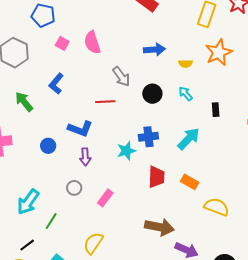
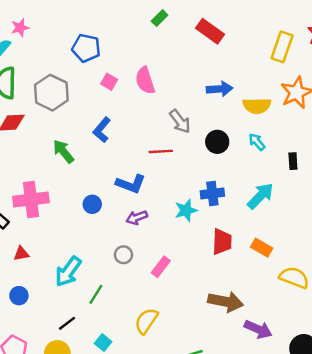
yellow semicircle: (186, 64) -> (257, 106), size x1.6
purple arrow: (85, 157) -> (137, 218), turned 72

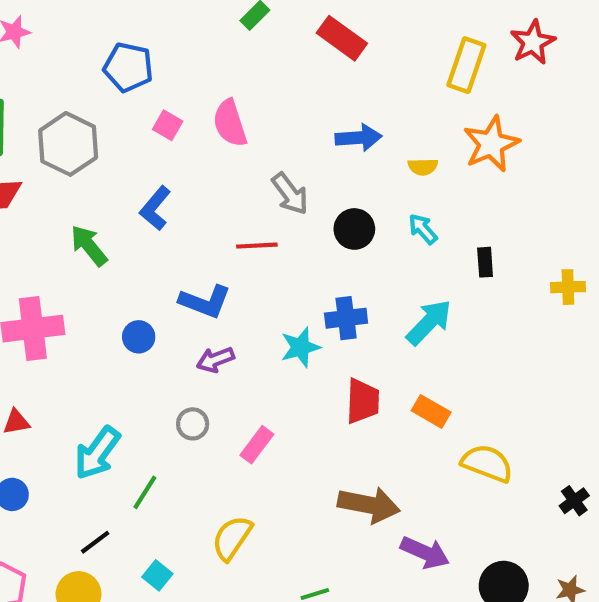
yellow semicircle: (257, 106) -> (423, 167), size x0.6

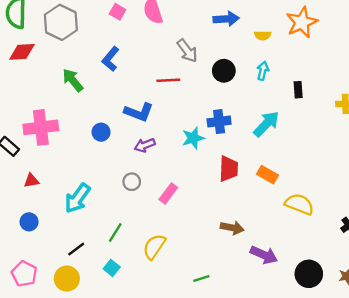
cyan arrow: (423, 229) -> (263, 71), turned 54
green line: (145, 492) -> (115, 232), moved
brown arrow: (369, 505) -> (232, 228), size x0.7

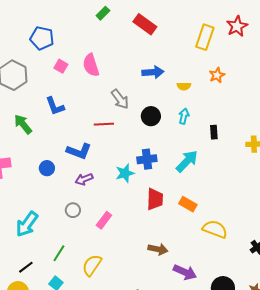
orange star: (302, 22) -> (217, 75), size x0.6
blue L-shape: (110, 59) -> (55, 106), turned -60

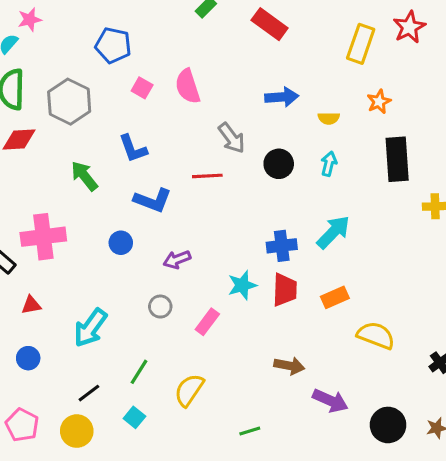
black rectangle: (214, 132) -> (397, 159), moved, size x2.0
blue L-shape: (79, 151) -> (153, 200), moved
blue cross: (147, 159) -> (282, 246), moved
cyan star: (125, 173) -> (242, 285), moved
orange rectangle: (188, 204) -> (335, 297), turned -54

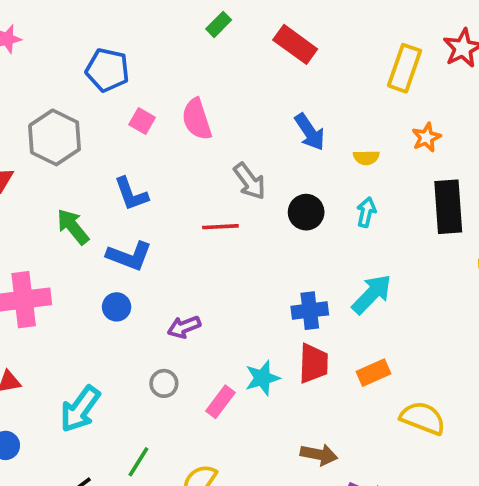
blue arrow: (282, 97) -> (310, 132), turned 60
blue L-shape: (153, 200) -> (129, 256), moved
cyan star: (242, 285) -> (262, 378), moved

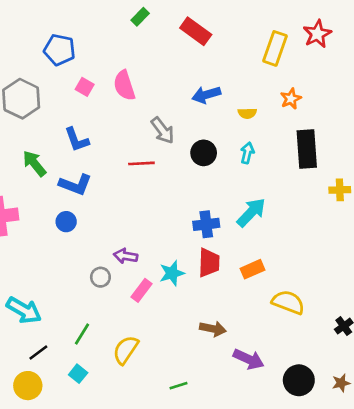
blue arrow: (310, 132) -> (206, 95), turned 108
purple arrow: (184, 327) -> (126, 256), moved, turned 30
cyan arrow: (80, 409) -> (24, 310), moved, turned -96

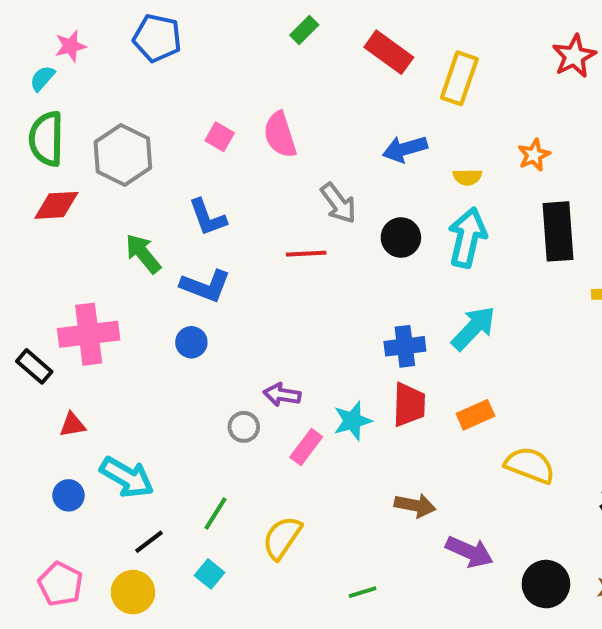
yellow rectangle: (275, 48) -> (459, 78), moved
blue pentagon: (60, 50) -> (157, 38), moved
cyan arrow: (247, 153) -> (467, 238), size x1.8

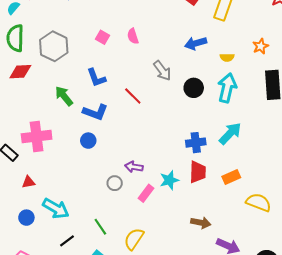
pink semicircle: (280, 135) -> (133, 36), size x0.7
red line: (306, 254) -> (133, 96), moved, turned 48
green line: (216, 514) -> (100, 227), turned -66

